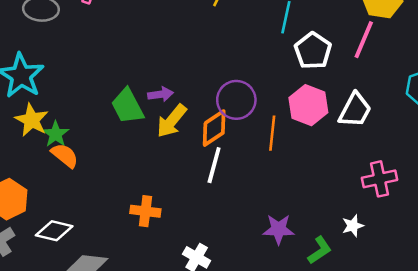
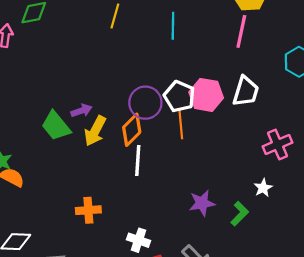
white pentagon: (313, 51) -> (179, 96), moved

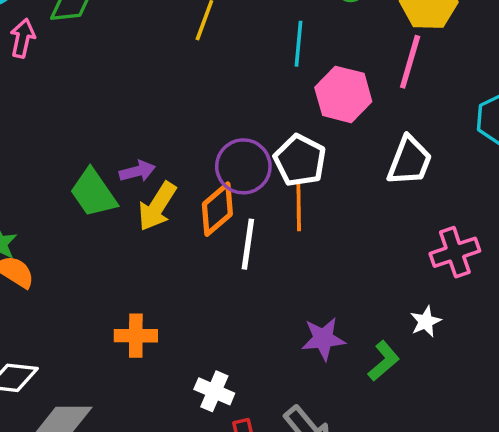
pink hexagon: (206, 95) -> (343, 94), moved
white line: (138, 160) -> (248, 244), moved

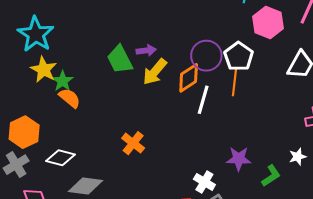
orange cross: (136, 336) -> (133, 143), turned 30
white cross: (214, 391) -> (204, 182), moved

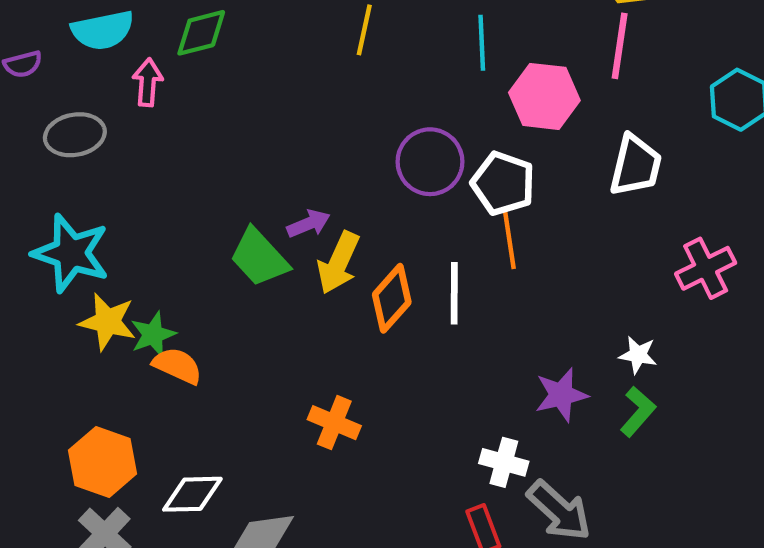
purple circle: (206, 56) -> (430, 162), moved
orange diamond: (189, 78) -> (392, 298), moved
green star: (63, 81) -> (153, 334), turned 30
white star: (298, 157) -> (638, 355), moved, turned -30

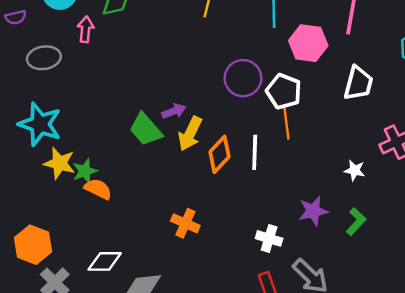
white star: (638, 355) -> (355, 170), moved
orange hexagon: (103, 462) -> (33, 245), moved
white cross: (504, 462) -> (269, 238), moved

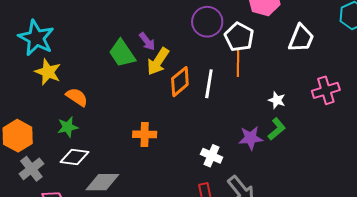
purple arrow: (174, 111) -> (147, 41), turned 66
white star: (355, 170) -> (277, 100), moved
green star: (85, 171) -> (68, 127), moved
green L-shape: (356, 222) -> (277, 129), moved
orange cross: (185, 223) -> (145, 134), turned -30

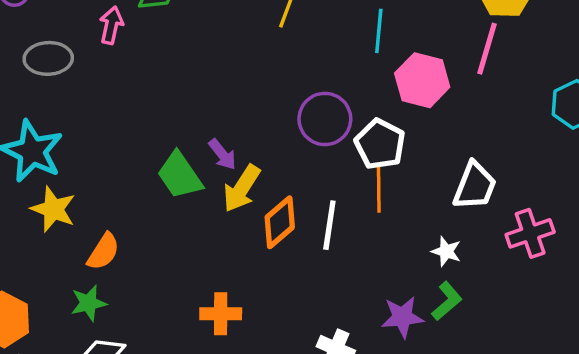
white trapezoid: (301, 38) -> (475, 186), moved
orange semicircle: (77, 97) -> (103, 252), turned 90

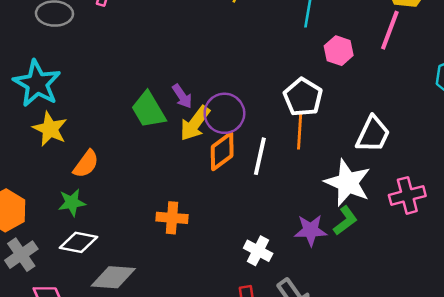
pink hexagon: (422, 80) -> (339, 51), size x0.7
purple circle: (325, 119) -> (224, 113), moved
pink cross: (530, 233) -> (407, 195), moved
white star: (446, 251) -> (348, 183), size x2.0

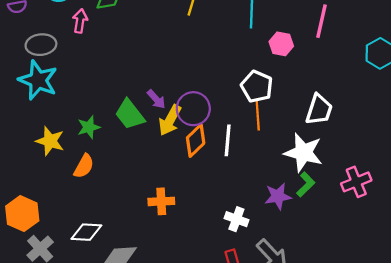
cyan star: (37, 83) -> (38, 80), moved
pink cross: (407, 195) -> (356, 182), moved
green star: (72, 203) -> (89, 127), moved

